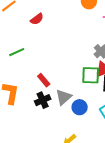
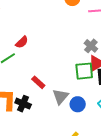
red semicircle: (37, 19) -> (22, 42), moved
black cross: (43, 100) -> (23, 104), moved, turned -35

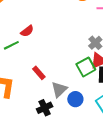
green square: (84, 71) -> (86, 67), turned -30
black cross: (23, 104) -> (45, 108), moved, turned 35

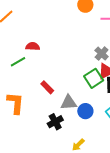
red semicircle: (27, 31) -> (33, 46), turned -136
gray triangle: (59, 89) -> (69, 103), turned 42

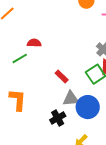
red rectangle: (47, 87) -> (62, 76), moved
blue circle: (85, 111) -> (88, 107), size x1.5

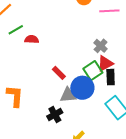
green line: (20, 58) -> (16, 30), moved
blue circle: (88, 107) -> (82, 88), moved

